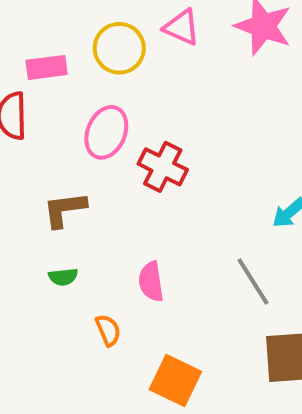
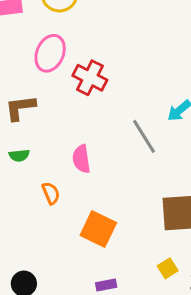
gray line: (253, 281) -> (144, 136), moved

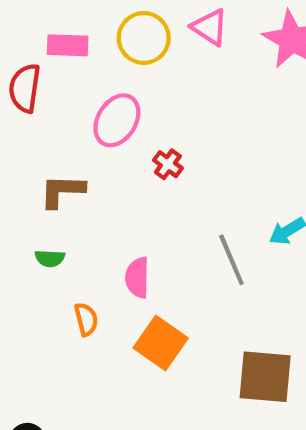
red cross: (90, 78) -> (168, 164), size x0.6
orange square: (98, 229) -> (161, 343), moved

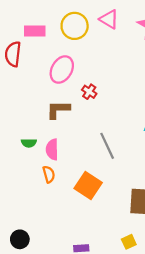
brown L-shape: (62, 191) -> (58, 110), moved
gray line: (231, 260) -> (107, 146), moved
pink semicircle: (137, 277) -> (52, 149), moved

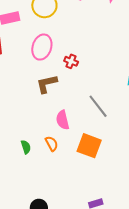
green semicircle: (29, 143) -> (26, 147), moved, turned -96
pink semicircle: (52, 149) -> (63, 120), moved

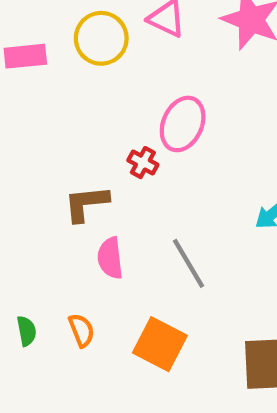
pink ellipse: (42, 47) -> (183, 124), moved
pink semicircle: (63, 120) -> (110, 258), moved

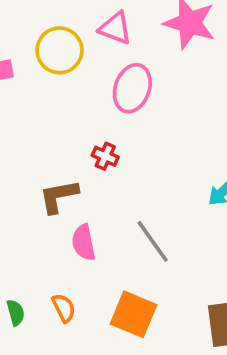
pink ellipse: (183, 124) -> (132, 88), moved

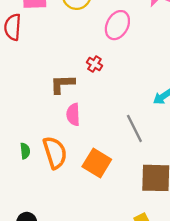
gray line: (153, 241) -> (134, 128), moved
orange semicircle: (64, 308) -> (55, 153), size x1.8

